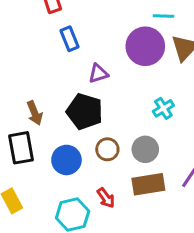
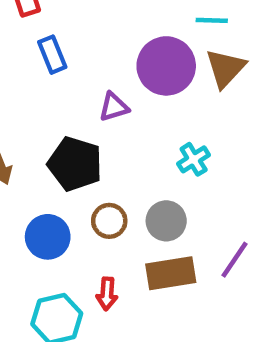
cyan line: (163, 16) -> (212, 20), moved
purple triangle: (98, 74) -> (114, 107), moved
red arrow: (106, 198) -> (107, 294), turned 40

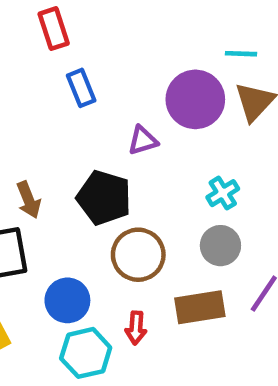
brown circle: (109, 221) -> (138, 255), size x1.5
gray circle: (166, 221) -> (220, 246), moved
blue circle: (48, 237) -> (67, 300), moved

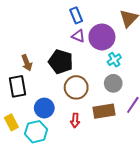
blue rectangle: (81, 88) -> (76, 15), moved
purple circle: (195, 99) -> (102, 37), moved
purple triangle: (143, 141) -> (78, 36), turned 40
cyan hexagon: (86, 353) -> (36, 132), moved

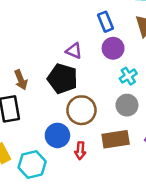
blue rectangle: (76, 15) -> (105, 22), moved
purple triangle: (78, 36) -> (74, 51), moved
purple circle: (102, 37) -> (113, 48), size x0.7
blue circle: (44, 108) -> (57, 135), moved

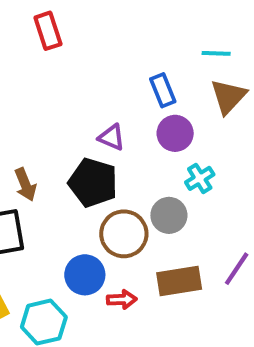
gray circle: (127, 105) -> (169, 215), moved
red arrow: (80, 151) -> (122, 299), turned -96

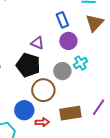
gray circle: (169, 215) -> (62, 71), moved

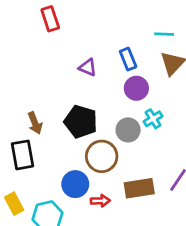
purple triangle: (37, 43) -> (88, 67), moved

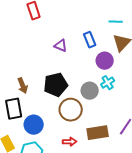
purple circle: (136, 88) -> (105, 61), moved
black pentagon: (81, 122) -> (56, 85), turned -30
blue circle: (75, 184) -> (34, 125), moved

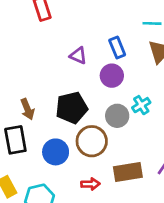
purple circle: (105, 61) -> (112, 76), moved
blue circle: (34, 125) -> (56, 152), moved

